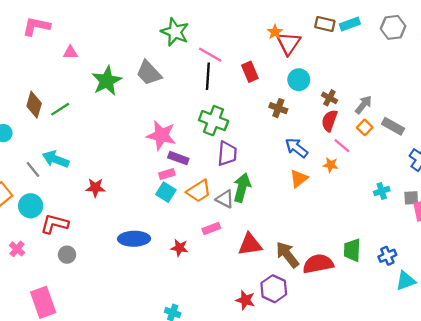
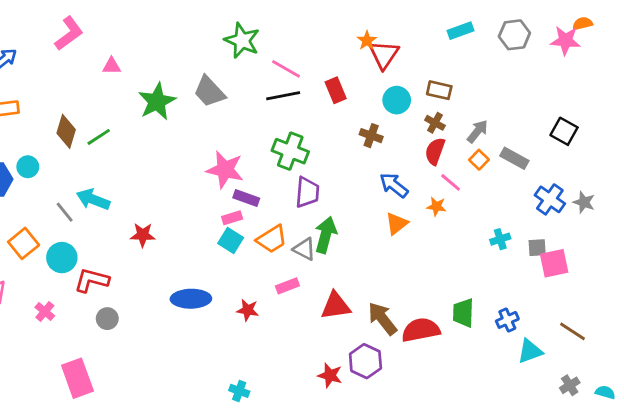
brown rectangle: (325, 24) -> (439, 90), moved
pink L-shape: (36, 26) -> (69, 33), turned 132
black line: (208, 76) -> (283, 96), turned 75

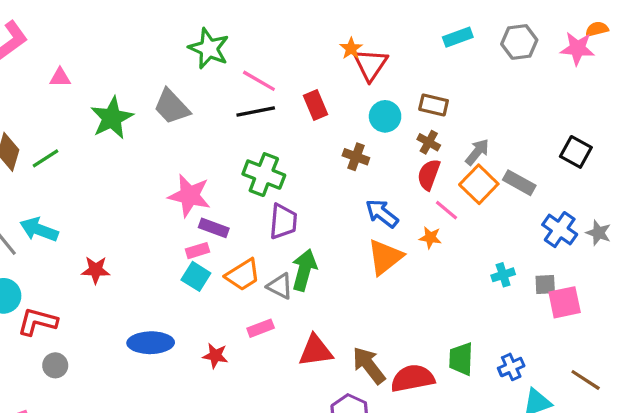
orange square: (479, 160) -> (479, 184), size x1.6
orange triangle: (397, 224) -> (385, 257), size x1.4

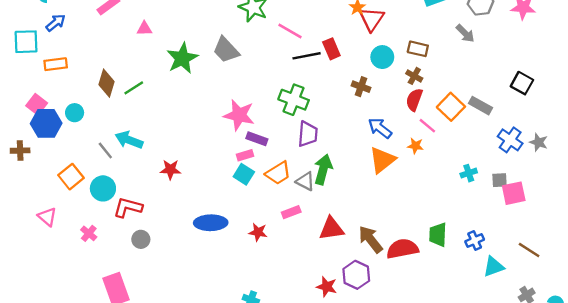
black line: (256, 112) -> (307, 56), moved
gray arrow: (477, 152) -> (465, 33), moved, turned 96

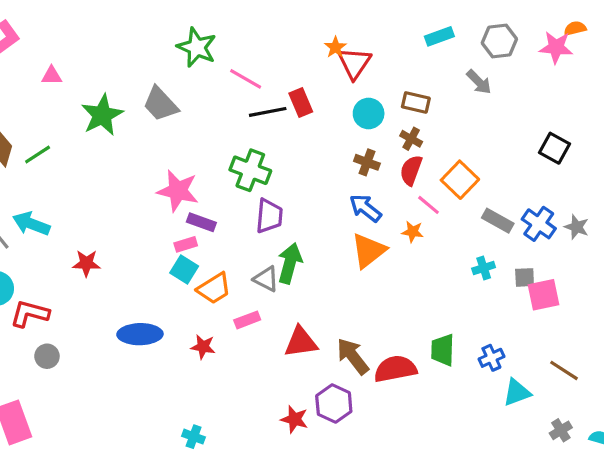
brown cross: (361, 87) -> (367, 162), moved
gray rectangle: (481, 106) -> (498, 221), moved
orange trapezoid: (278, 173) -> (214, 288), moved

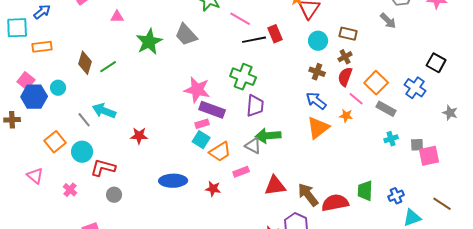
brown cross: (411, 139) -> (345, 57), turned 32
gray rectangle: (498, 221) -> (386, 109), moved
purple rectangle: (201, 222) -> (212, 110), size x1.4
blue cross: (539, 224) -> (415, 88), moved
green arrow: (290, 263) -> (268, 136), turned -110

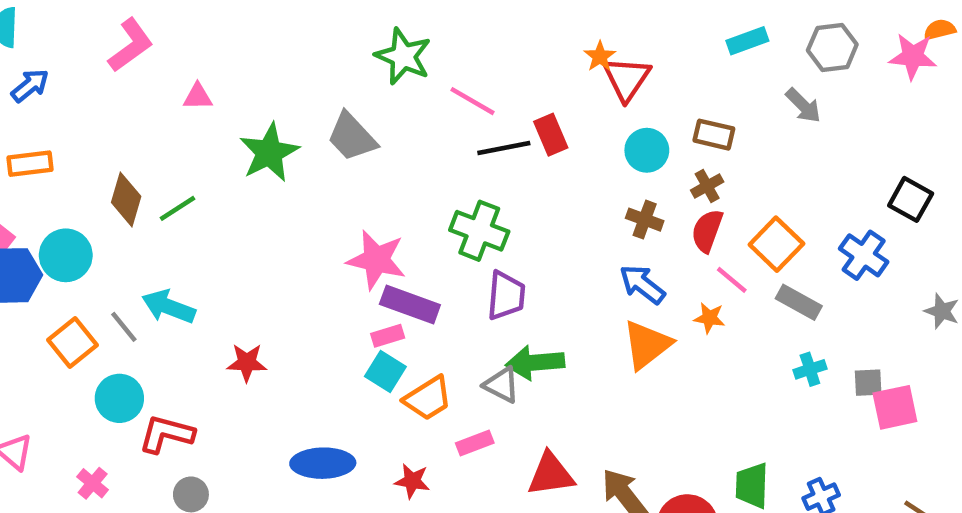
cyan circle: (58, 88) -> (66, 255), size x1.5
orange square: (55, 142) -> (72, 342), moved

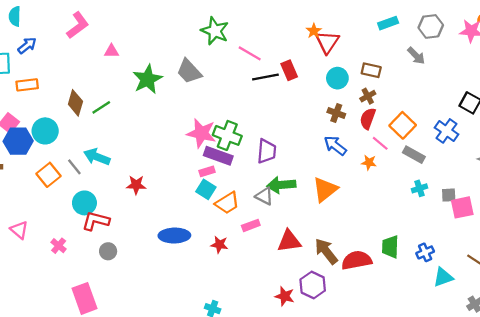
green cross: (479, 231) -> (227, 135), moved
orange triangle: (647, 345) -> (325, 189), moved
cyan circle: (119, 398) -> (84, 203), moved

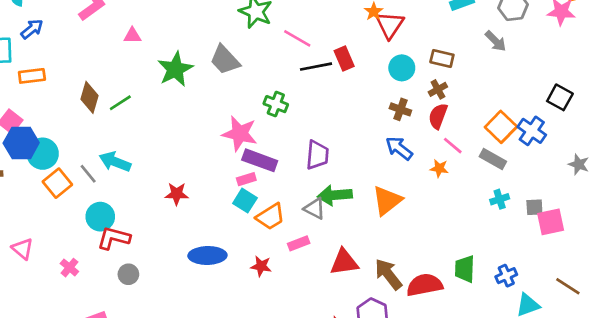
orange square: (403, 125) -> (501, 127), moved
cyan circle: (45, 131) -> (43, 154), moved
green cross: (227, 135) -> (276, 104), moved, size x0.7
red star: (136, 185) -> (177, 194), moved

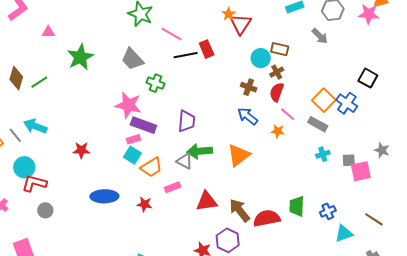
gray trapezoid: (225, 60) -> (132, 59), moved
cyan circle: (402, 68) -> (261, 58), moved
gray star: (579, 164) -> (382, 150), moved

